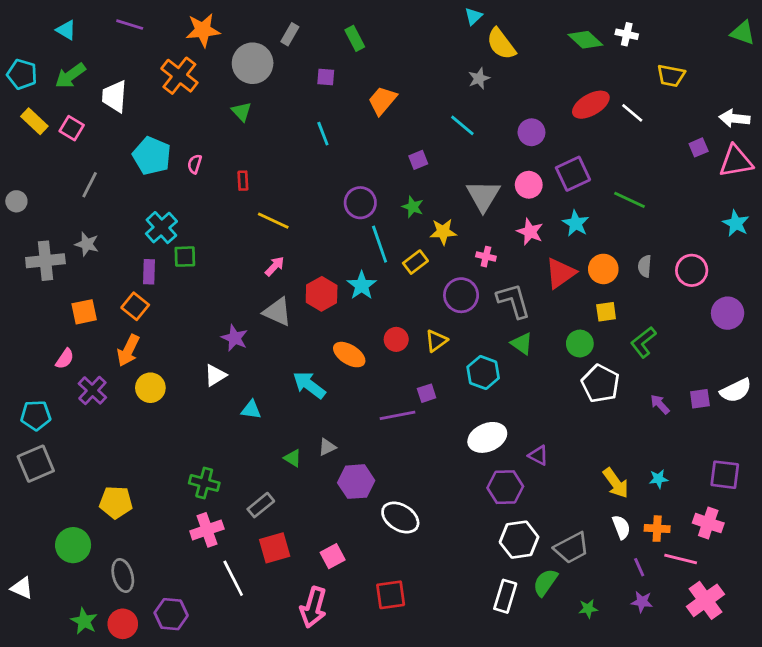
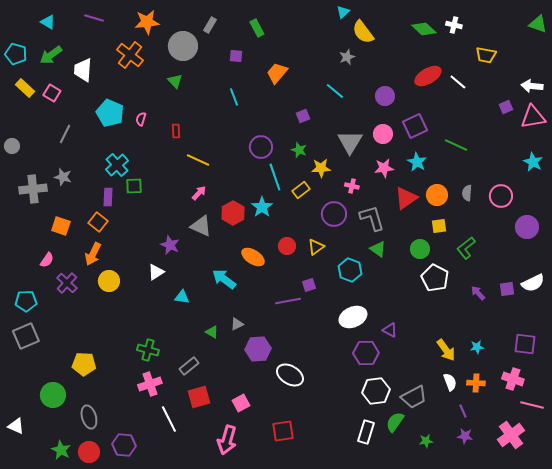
pink star: (530, 232) -> (384, 168), turned -30
orange square: (84, 312) -> (61, 226), turned 30
pink line: (681, 559) -> (532, 405), moved

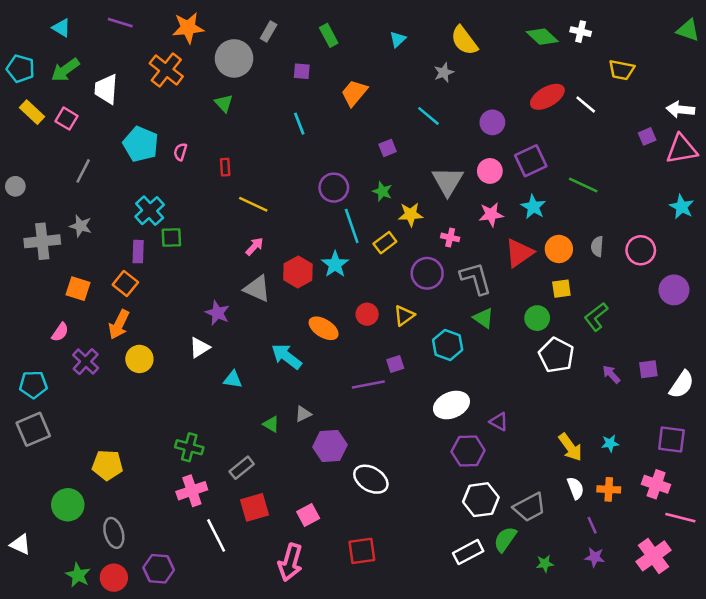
cyan triangle: (343, 12) -> (398, 39), moved
white semicircle: (533, 283) -> (682, 385), moved, turned -30
white rectangle: (366, 432) -> (468, 552), turned 45

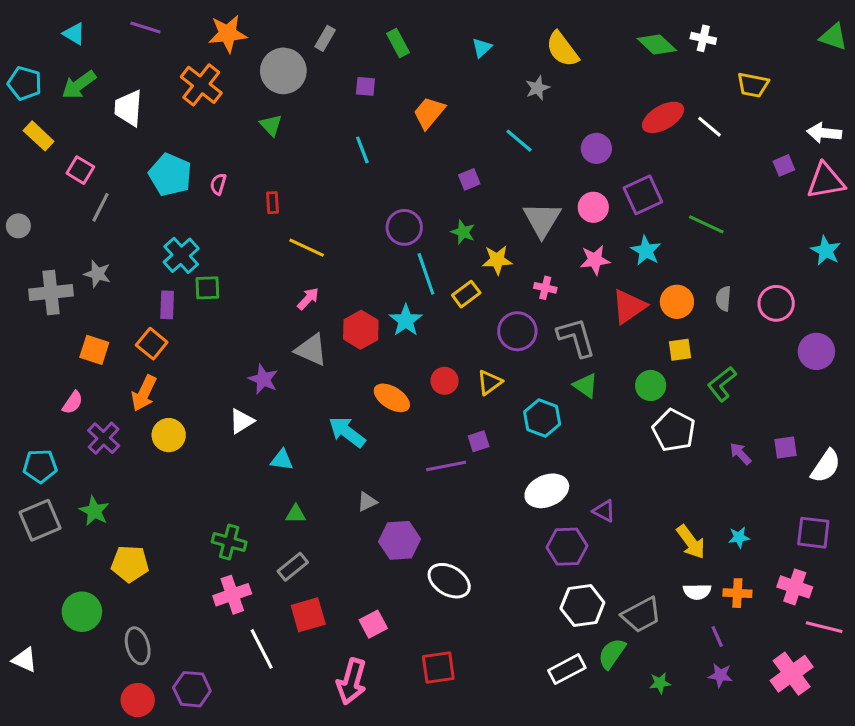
pink square: (67, 119) -> (80, 170), moved
green triangle: (271, 424) -> (296, 514), moved, turned -30
white semicircle: (576, 488) -> (697, 592), turned 110
green star: (78, 575) -> (94, 511), moved

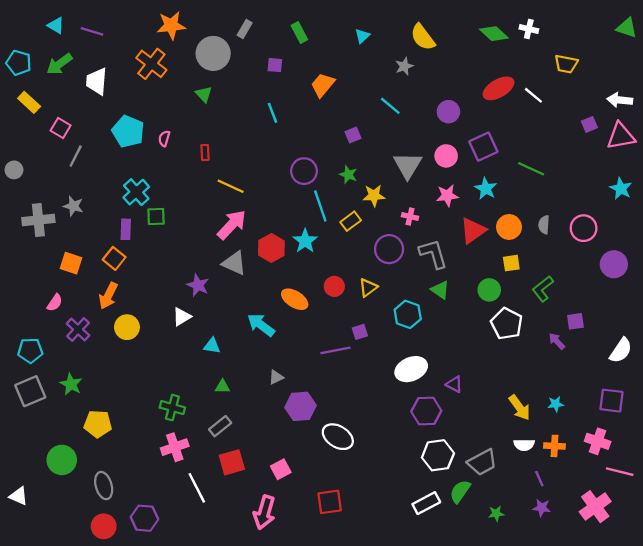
purple line: (145, 28) -> (92, 31), moved
pink arrow: (308, 299) -> (232, 225), size x1.8
purple square: (785, 447) -> (575, 321), moved

